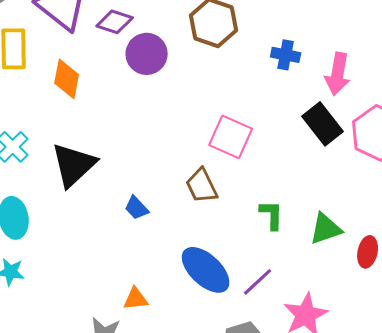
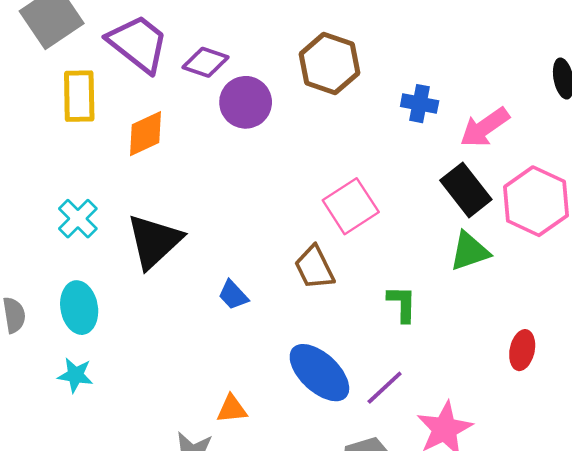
pink arrow: (338, 74) -> (485, 127), turned 45
orange diamond: (67, 79) -> (145, 134), turned 54
pink square: (231, 137) -> (351, 206), turned 33
green triangle: (326, 229) -> (470, 251), moved

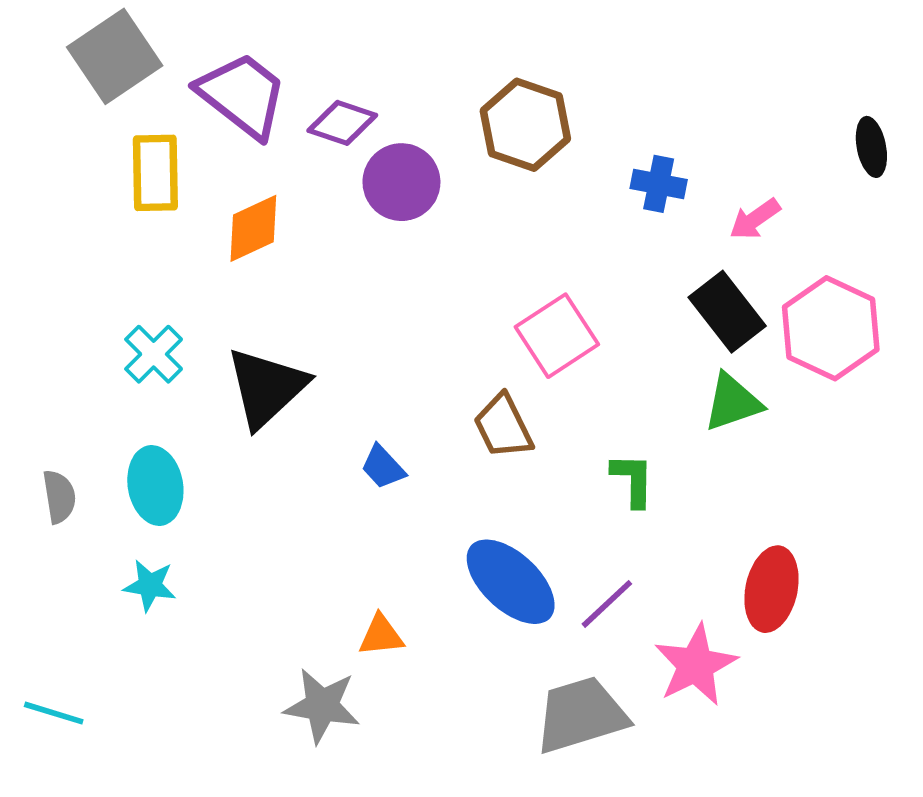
pink arrow: (485, 127) -> (755, 219), size x0.7
red ellipse: (522, 350) -> (771, 589), moved, size x1.4

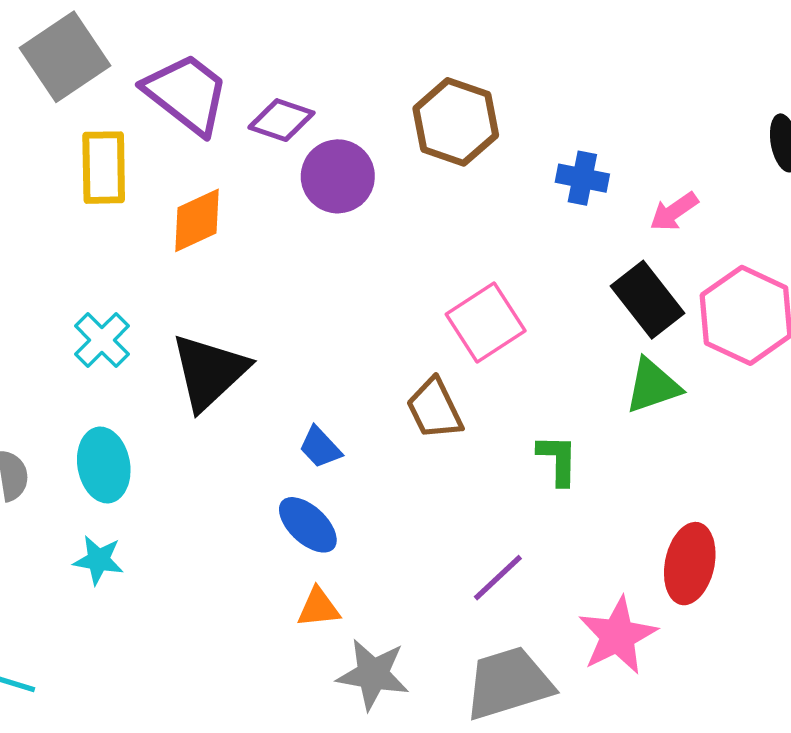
blue ellipse: (511, 582) -> (308, 525), moved, size x0.7
purple line: (607, 604) -> (498, 578), moved
gray star: (322, 706) -> (373, 674), moved

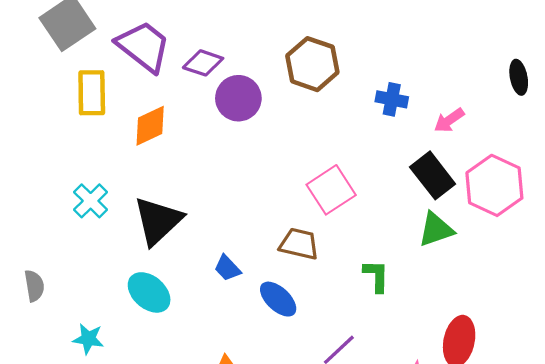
brown trapezoid: (435, 409) -> (299, 244), turned 129
cyan ellipse: (104, 465) -> (149, 292), moved, turned -39
blue ellipse: (308, 525) -> (278, 299), moved

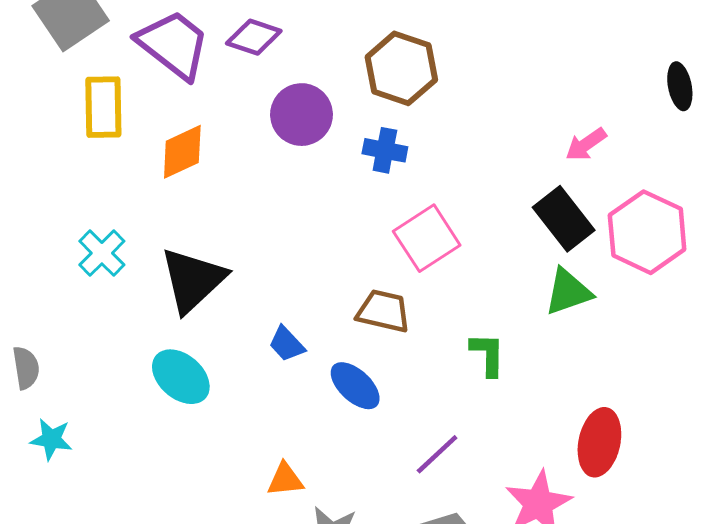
purple diamond: (203, 63) -> (254, 37), moved
blue cross: (392, 99) -> (385, 150), moved
cyan star: (88, 339) -> (51, 439), moved

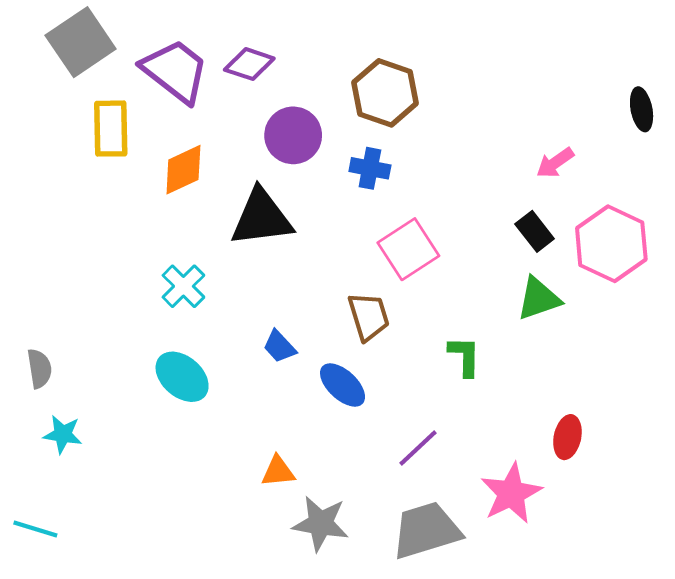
black rectangle: (564, 219) -> (535, 231), size x0.7
cyan cross: (102, 253) -> (183, 286), moved
black triangle: (193, 280) -> (262, 218), moved, turned 36
brown trapezoid: (383, 311) -> (369, 316), turned 60
red ellipse: (599, 442) -> (567, 437), size x0.7

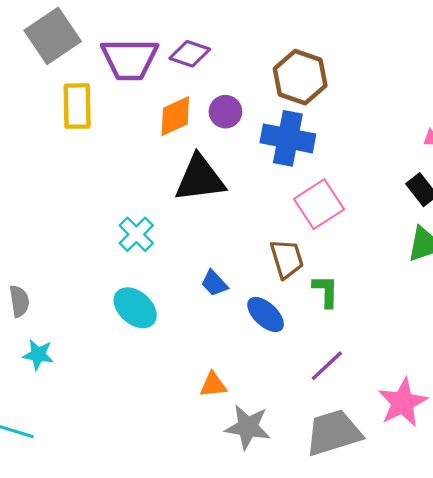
purple trapezoid: (175, 71) -> (130, 59), turned 142
purple circle: (293, 135) -> (225, 112), size x0.7
blue cross: (370, 168) -> (288, 138), size x1.6
orange diamond: (183, 170) -> (175, 116), moved
green L-shape: (465, 356) -> (326, 291), moved

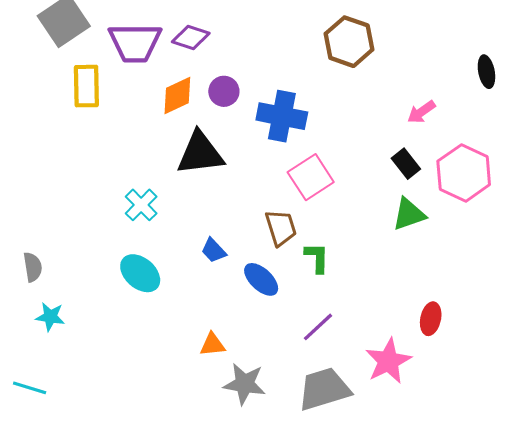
brown hexagon: (300, 77) -> (349, 42), moved

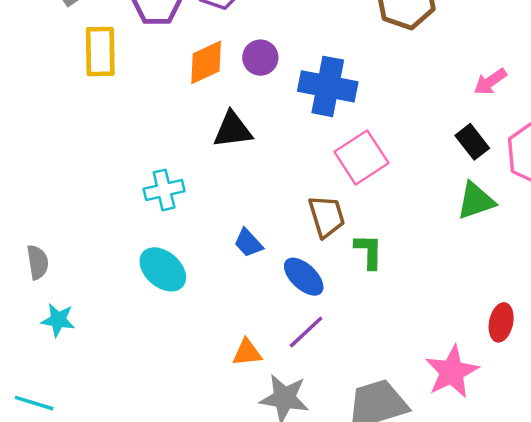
black triangle: (200, 153) -> (233, 130), size x0.7
cyan cross: (141, 205) -> (164, 190), turned 32
purple line: (318, 327) -> (306, 332), moved

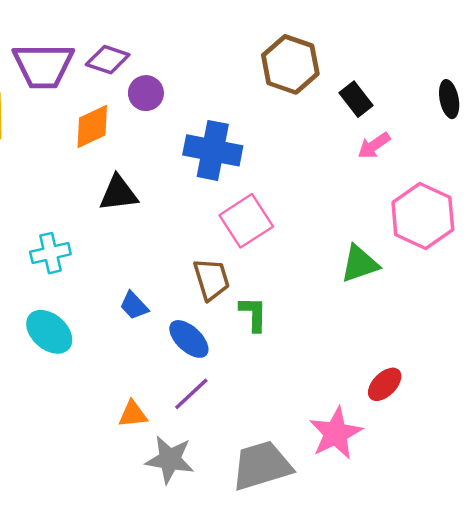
purple circle: (260, 58) -> (146, 93), moved
black rectangle: (472, 142) -> (356, 99), moved
red ellipse: (501, 322) -> (385, 384), turned 33

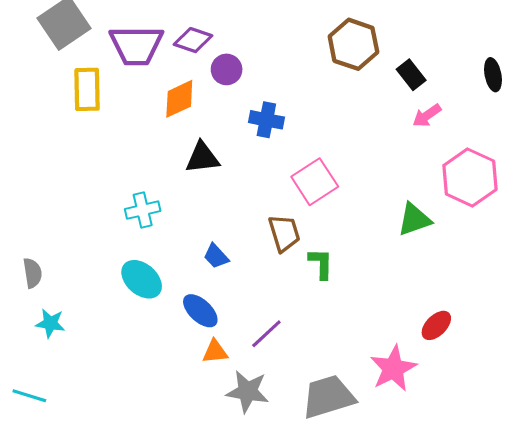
blue cross: (213, 150) -> (266, 120), moved, size x0.7
blue ellipse: (189, 339) -> (200, 311), moved

